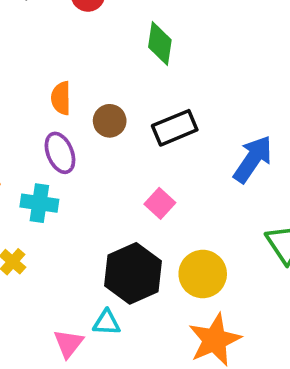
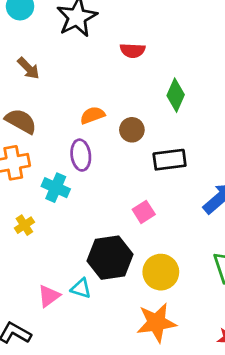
orange semicircle: (61, 98) -> (92, 115), turned 55
brown circle: (110, 121) -> (132, 130), moved

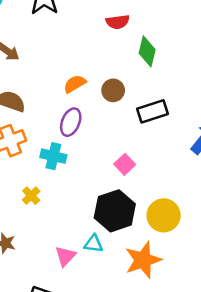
red semicircle: (133, 50) -> (118, 22), moved
purple ellipse: (81, 155) -> (71, 122), turned 40
pink square: (144, 212) -> (125, 164), moved
orange star: (156, 323) -> (143, 260), moved

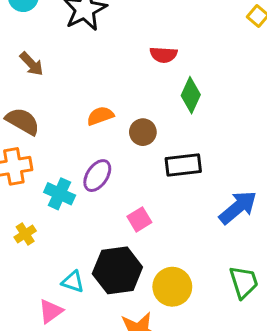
purple ellipse: (71, 122) -> (97, 176), moved
cyan triangle: (93, 244) -> (73, 282), moved

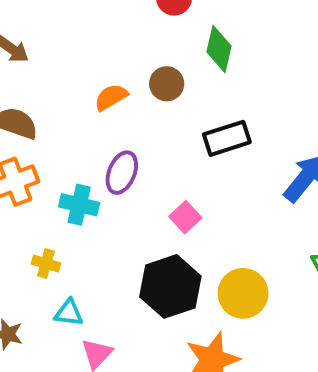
brown circle: (143, 132) -> (167, 84), moved
yellow cross: (25, 234) -> (46, 264), turned -30
cyan triangle: (73, 282) -> (69, 313), moved

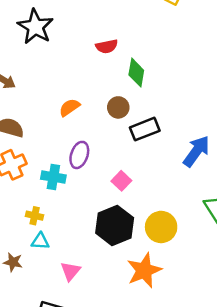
brown circle: (167, 84) -> (118, 107), moved
cyan triangle: (69, 313) -> (40, 241), moved

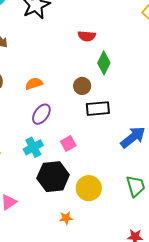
orange semicircle: (69, 107) -> (34, 84), moved
cyan cross: (53, 177) -> (33, 147), moved, turned 36
orange star: (144, 270) -> (66, 218), size x0.5

